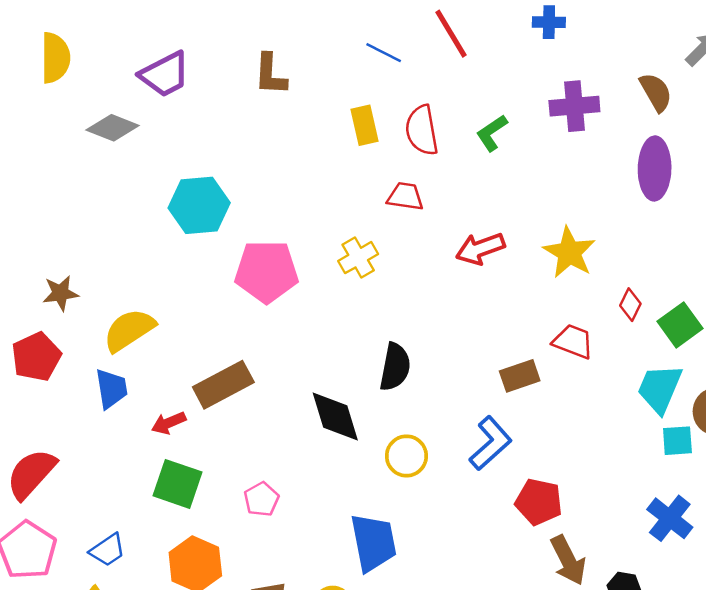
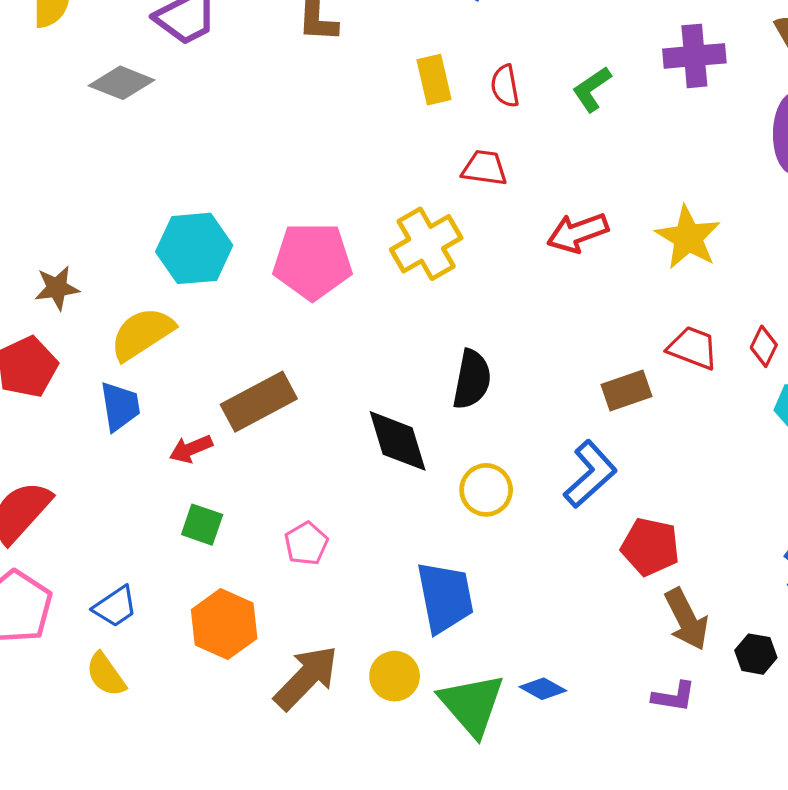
red semicircle: (422, 130) -> (505, 86), size x0.7
cyan hexagon: (199, 205) -> (194, 248), moved
yellow cross: (358, 258) -> (426, 244), size x1.4
red diamond: (630, 305) -> (764, 346), moved
green square: (177, 484) -> (202, 525), size x0.7

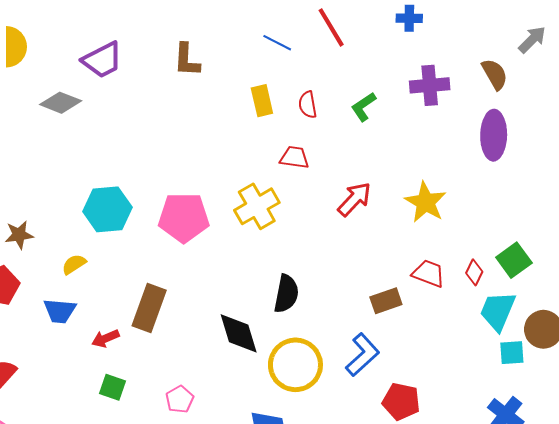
red arrow: (578, 233) -> (354, 199), turned 153
yellow semicircle: (142, 334) -> (74, 264), size x0.6
brown rectangle: (259, 402) -> (149, 308), turned -42
blue trapezoid: (120, 406) -> (60, 311), turned 104
yellow circle: (486, 490) -> (295, 365), size x1.6

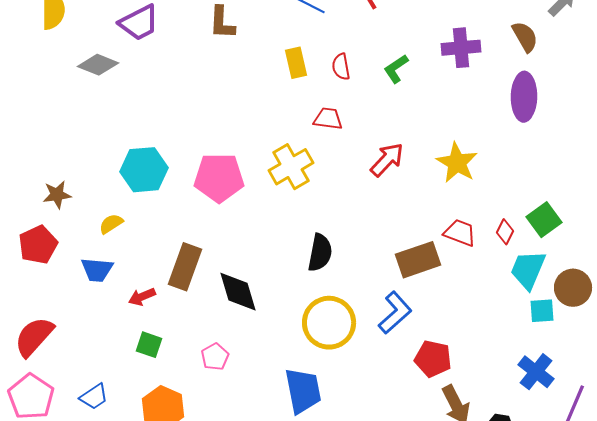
brown rectangle: (386, 301) -> (418, 260), size x1.4
black diamond: (239, 333) -> (238, 292), moved

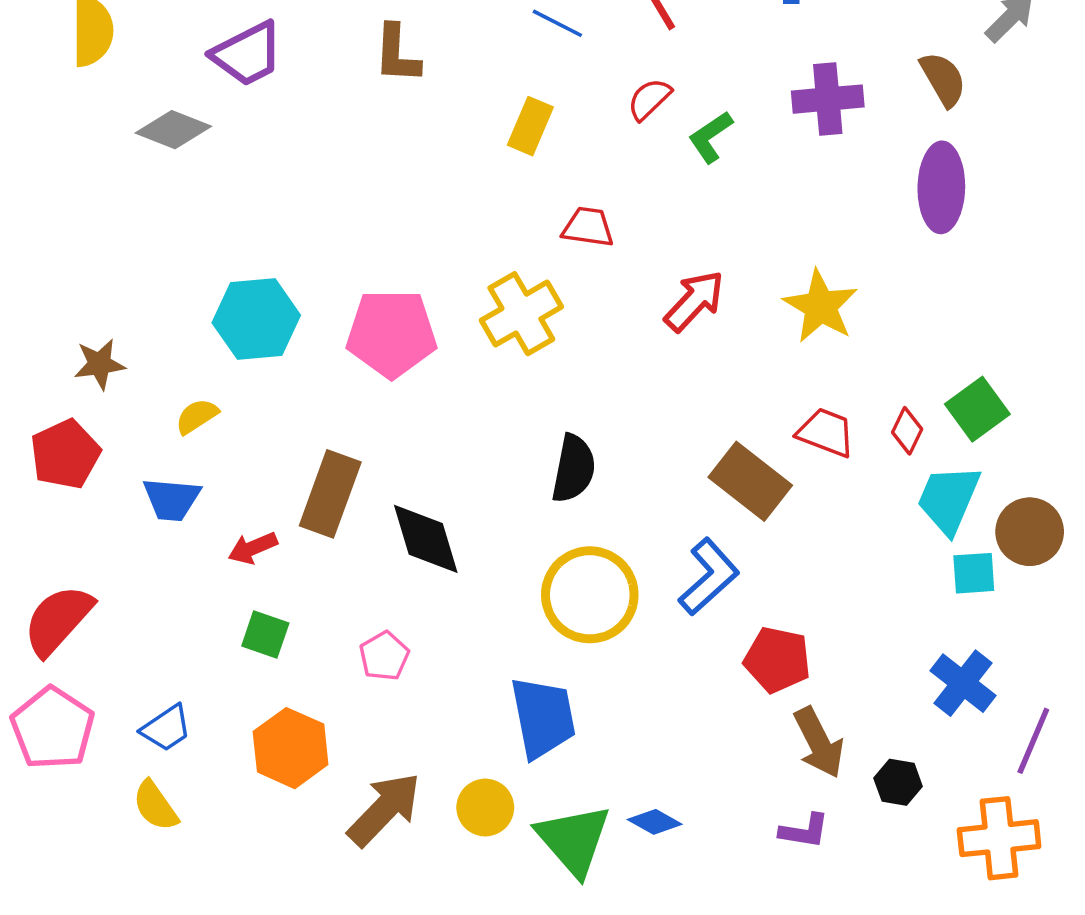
yellow rectangle: (296, 63) -> (530, 126), turned 36
red semicircle: (341, 67) -> (649, 99), moved, turned 56
brown rectangle: (418, 260) -> (750, 481), turned 57

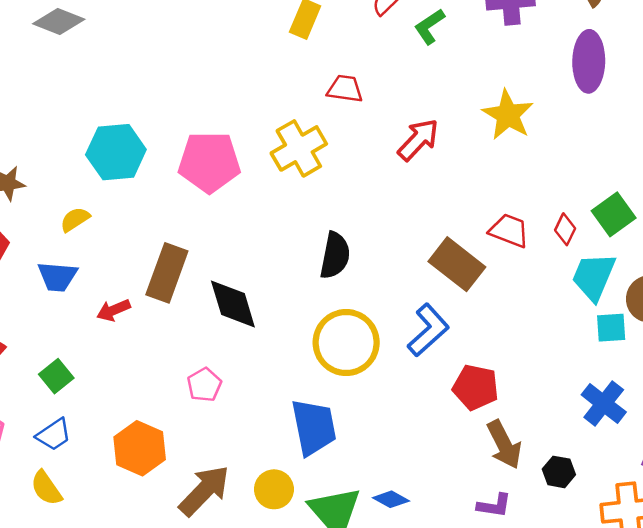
yellow star: (821, 306) -> (508, 115), moved
green square: (265, 634) -> (56, 376), moved, turned 32

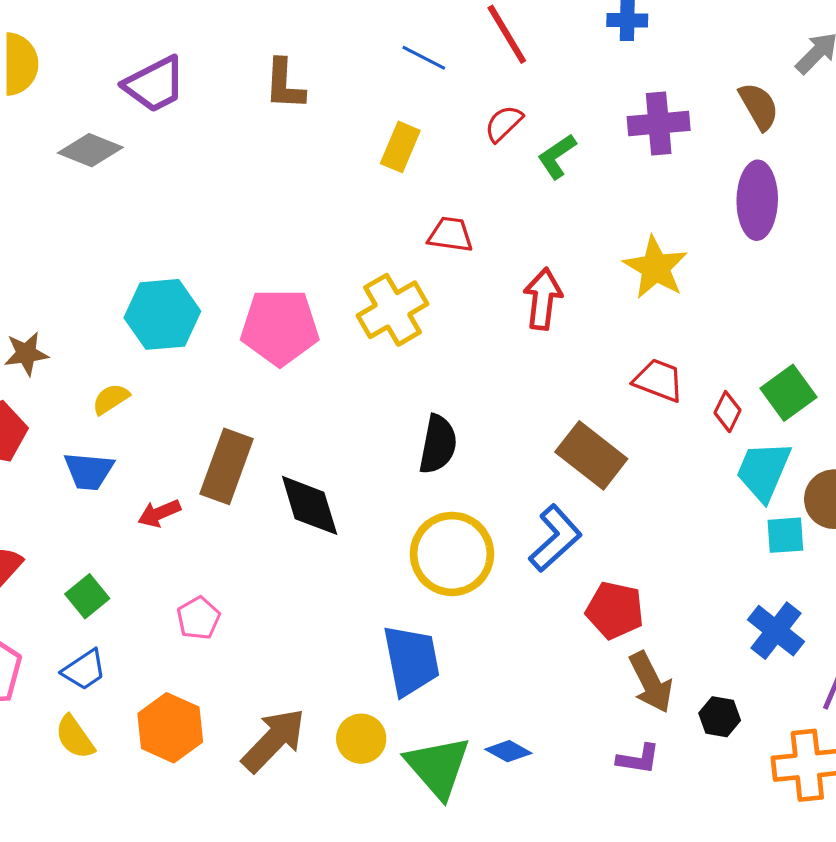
red arrow: (418, 140) -> (543, 299), turned -36
red trapezoid: (509, 231) -> (659, 380), moved
pink pentagon: (204, 385) -> (198, 618), moved
orange hexagon: (140, 448) -> (170, 728), moved

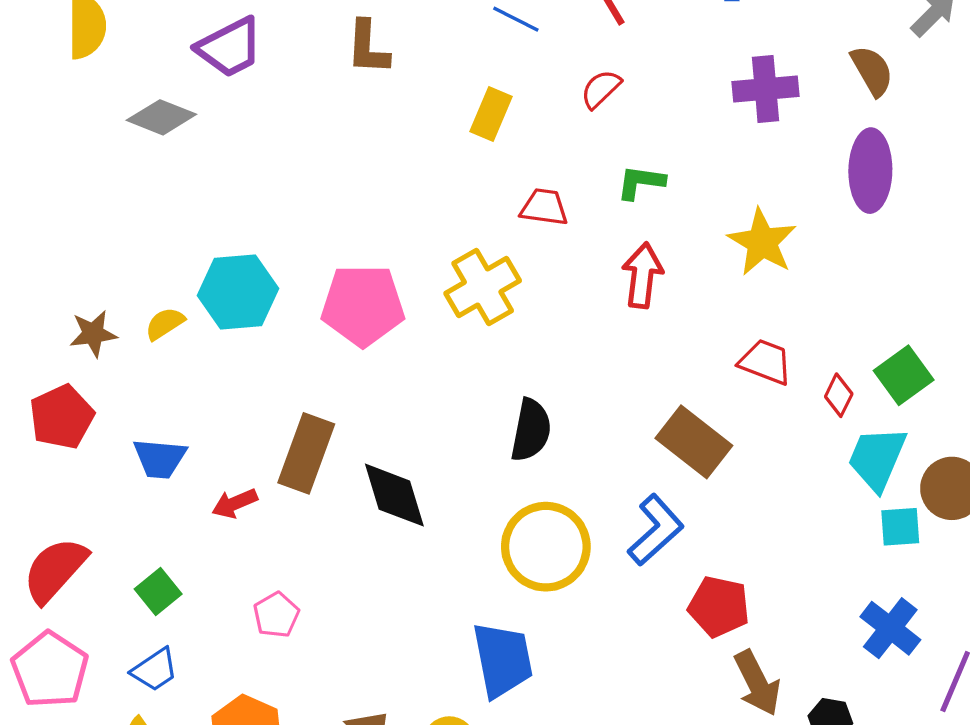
green L-shape: (557, 156) -> (641, 182), moved, turned 42
yellow semicircle: (111, 399) -> (165, 324), moved

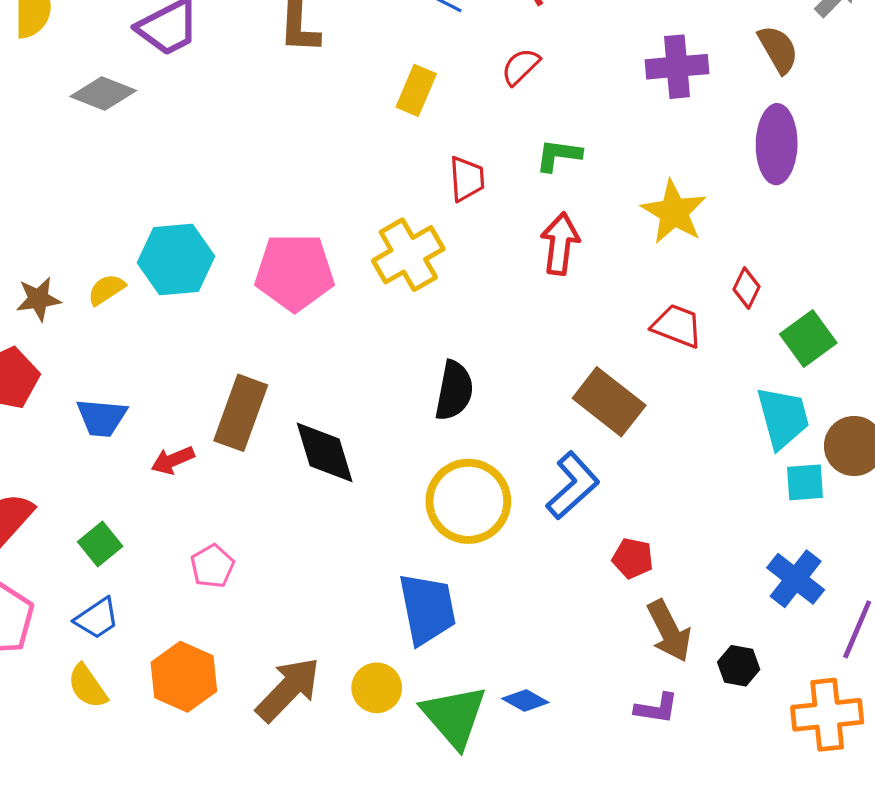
red trapezoid: (544, 207) -> (467, 179), turned 78
red diamond: (839, 395) -> (747, 288), moved
cyan trapezoid: (877, 458) -> (783, 418), turned 142
red pentagon: (719, 607) -> (633, 558), size x0.7

